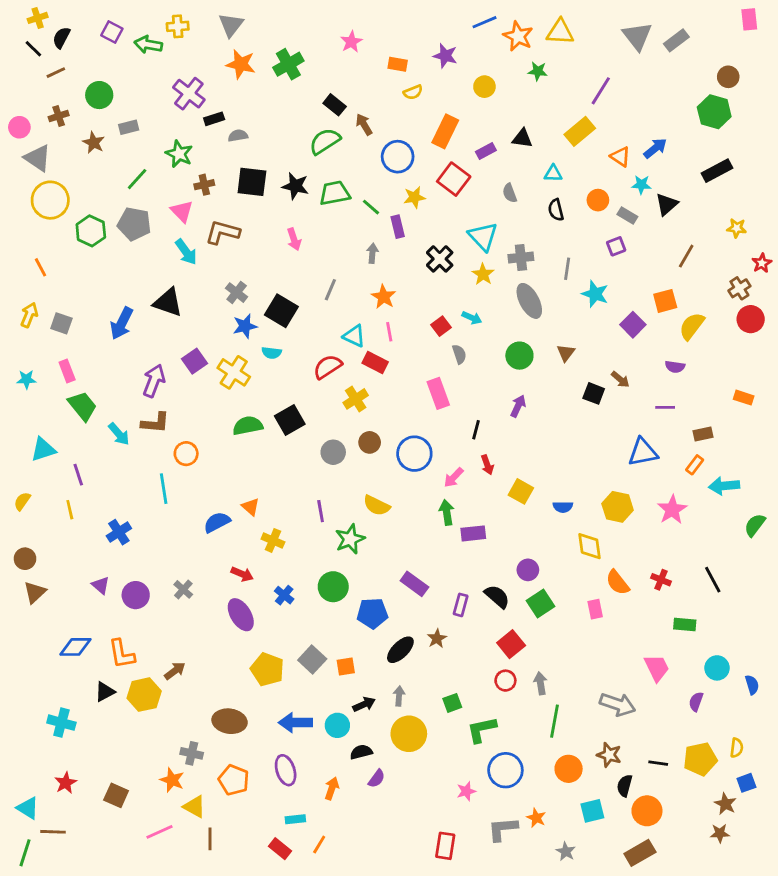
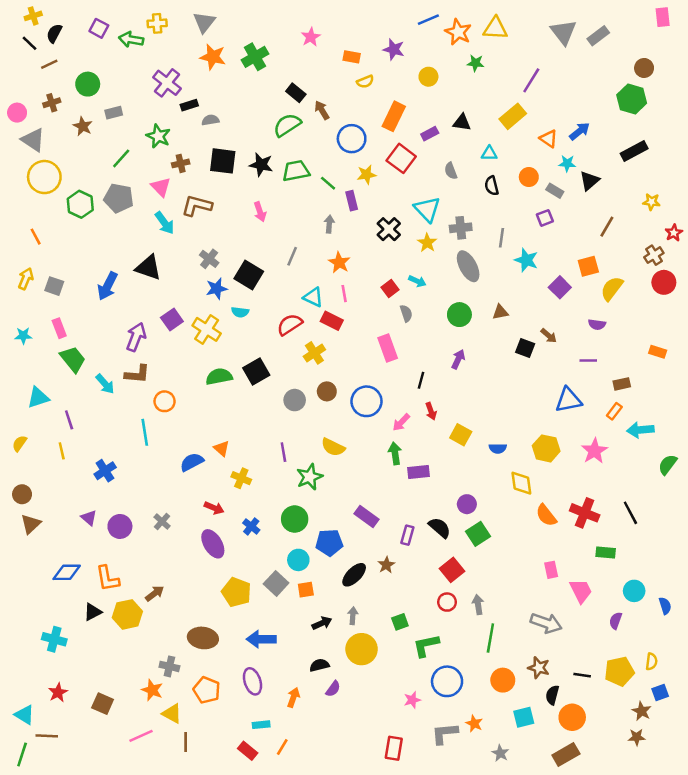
brown triangle: (566, 353) -> (500, 312), turned 42
red cross: (661, 580) -> (585, 513), size x1.6
pink rectangle: (595, 609) -> (551, 570), moved
cyan circle: (337, 725) -> (298, 560), moved

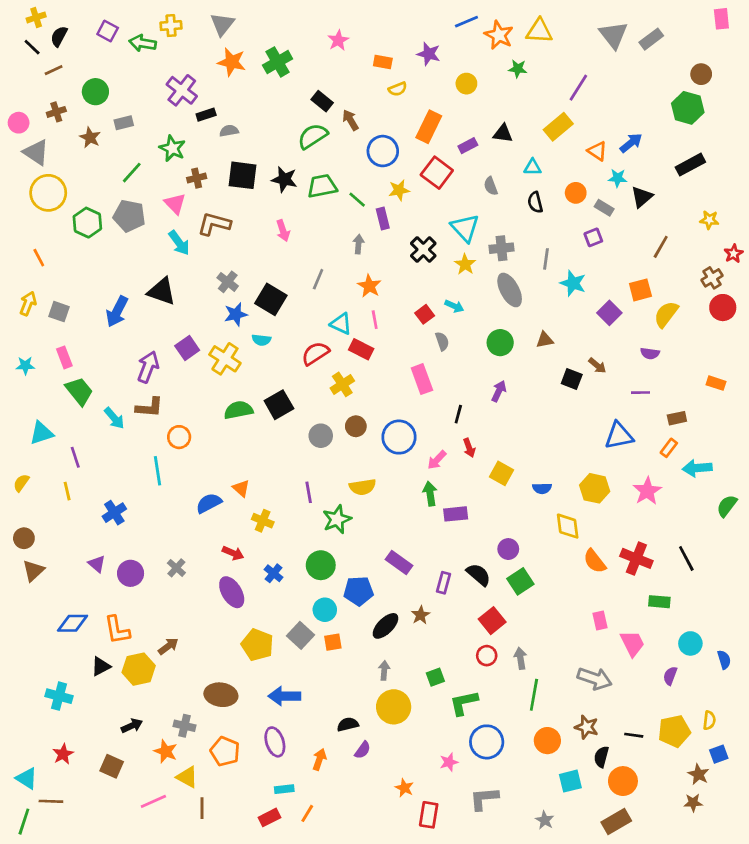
yellow semicircle: (333, 447) -> (363, 487), turned -35
black arrow: (322, 623) -> (132, 726), moved
orange star: (474, 723) -> (404, 788), moved
red rectangle: (248, 751) -> (269, 817), turned -66

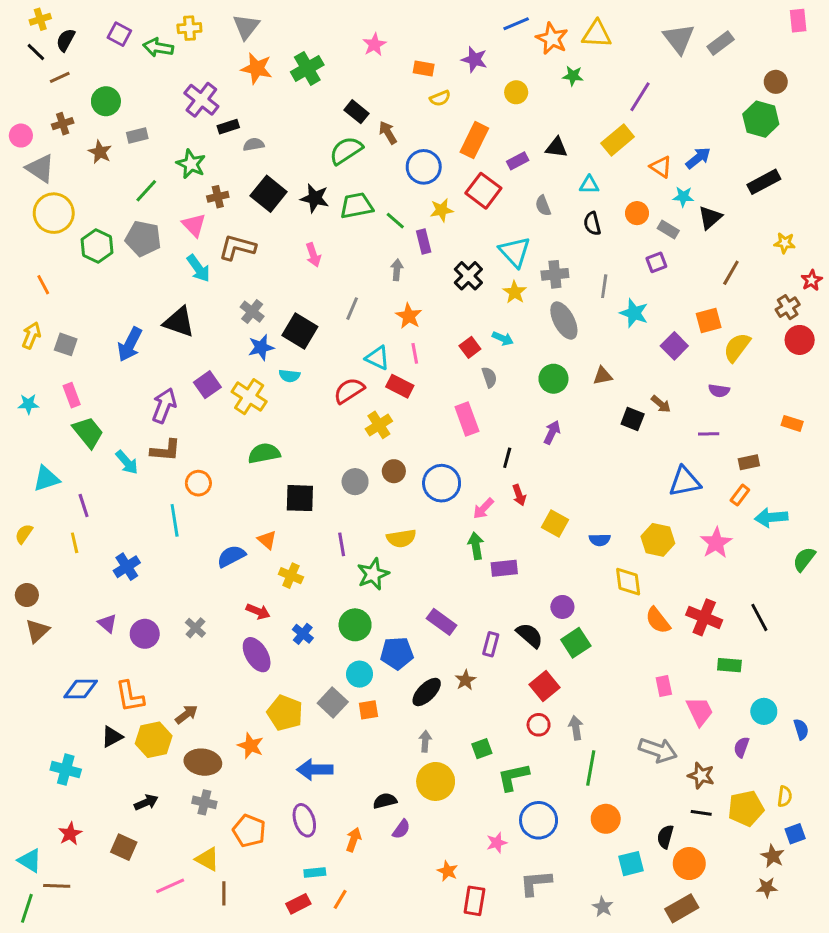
black square: (242, 175) -> (269, 194), turned 32
black square: (279, 405) -> (300, 498), moved, turned 32
brown ellipse: (221, 695) -> (203, 762), moved
brown star: (587, 727) -> (701, 776), moved
orange star: (166, 751) -> (251, 746), moved

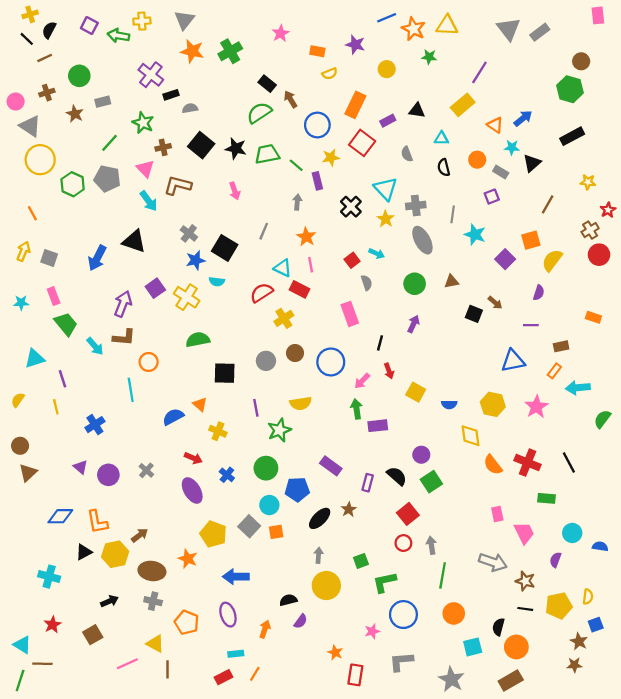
purple semicircle: (719, 391) -> (539, 293), turned -80
blue semicircle: (801, 729) -> (600, 546), turned -64
brown square: (124, 847) -> (93, 635), turned 36
gray star: (603, 907) -> (451, 679), size x1.6

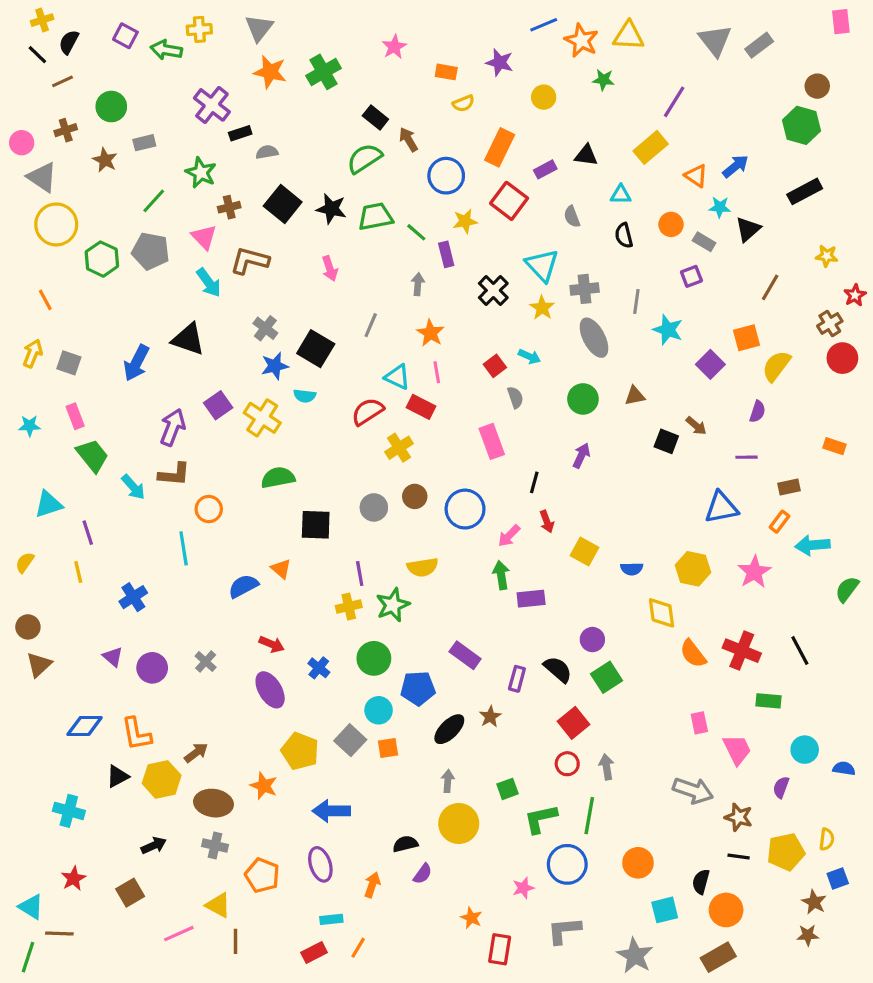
yellow cross: (218, 431) -> (349, 607), moved, turned -36
green line: (443, 575) -> (589, 816), moved

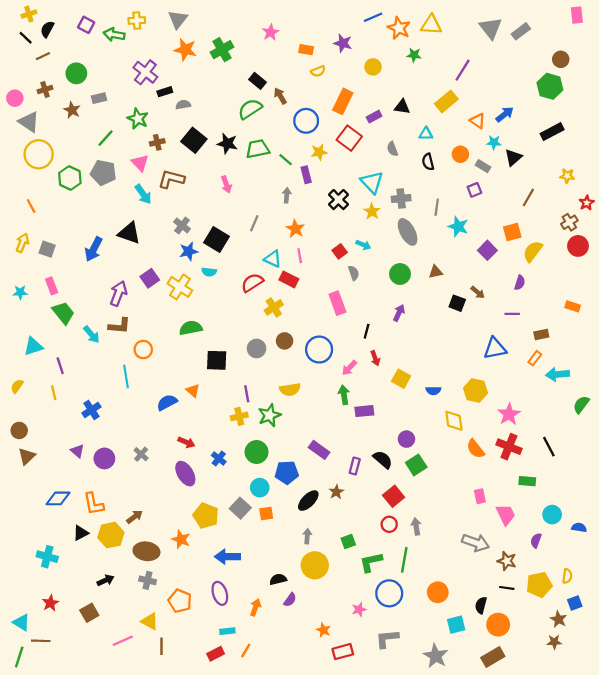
pink star: (754, 572) -> (509, 414), moved
red rectangle: (500, 949) -> (343, 652), turned 66

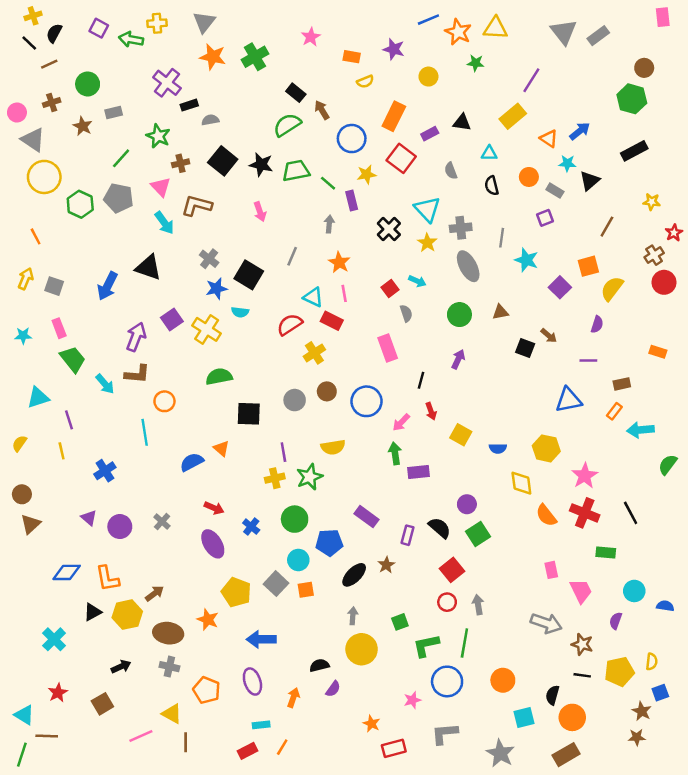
cyan cross: (47, 557) -> (54, 639), turned 30

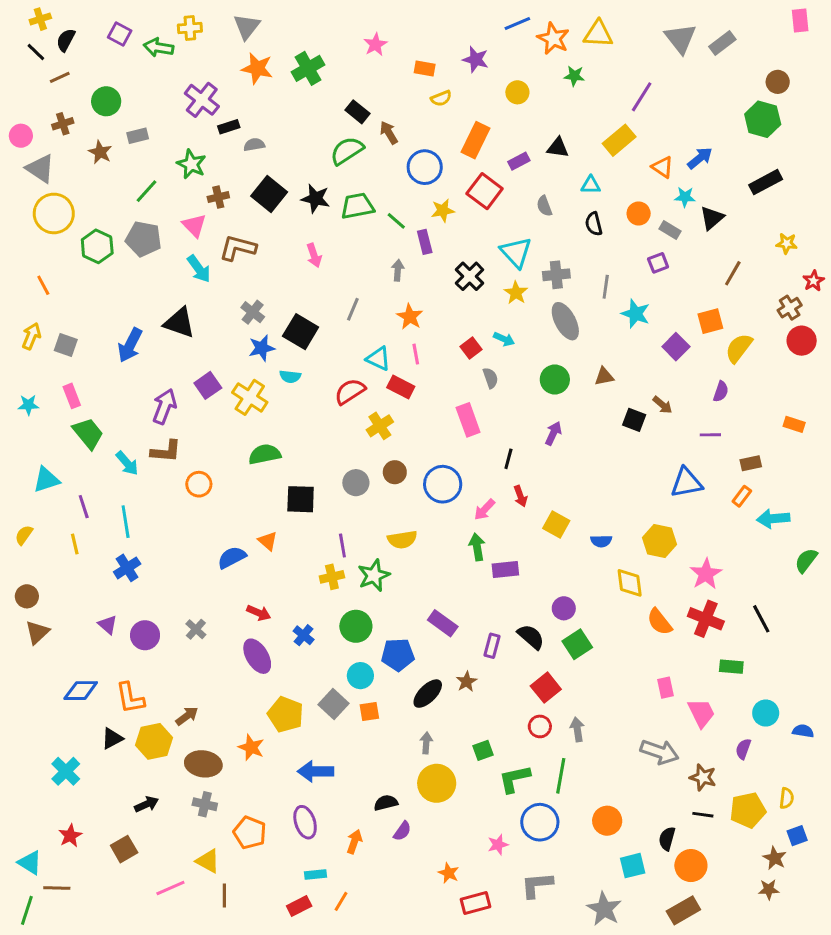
cyan line: (145, 432) -> (126, 522), moved

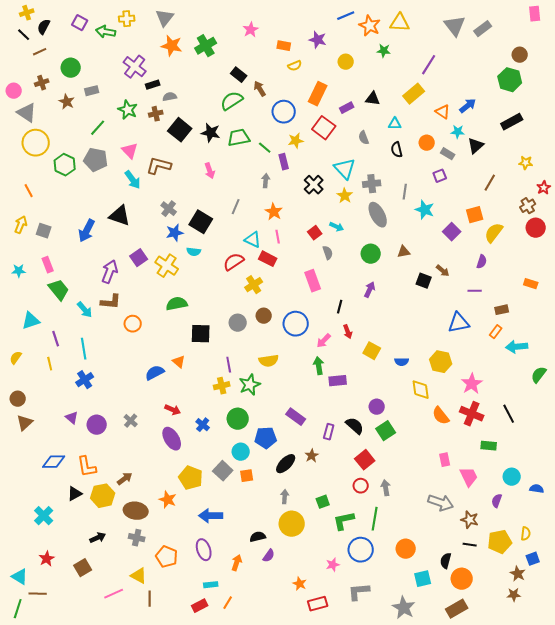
brown cross: (218, 197) -> (156, 114), moved

